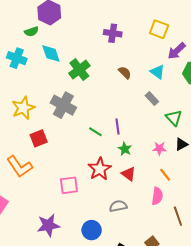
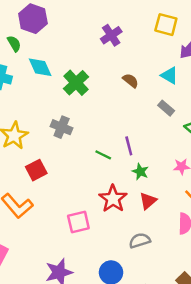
green semicircle: (31, 32) -> (14, 44), turned -96
purple cross: (113, 33) -> (111, 35), turned -36
gray cross: (63, 105) -> (62, 127), size x0.7
red triangle: (129, 174) -> (148, 201), turned 49

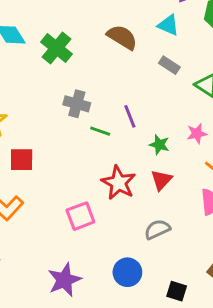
brown semicircle: (131, 81) -> (122, 37), size x1.5
gray cross: (62, 127) -> (77, 104), moved
red square: (36, 170) -> (22, 160), turned 35
green star: (140, 172) -> (159, 145), moved

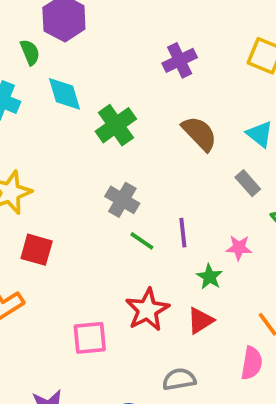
pink star: (197, 134) -> (239, 248), moved

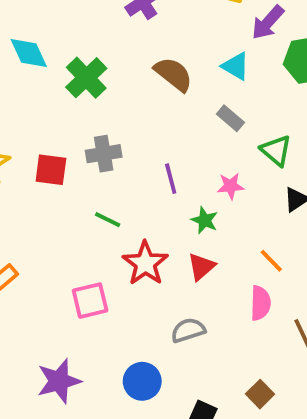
gray cross: (122, 200) -> (104, 154), turned -32
green line: (142, 241) -> (108, 220), moved
red square: (37, 250) -> (51, 170), moved

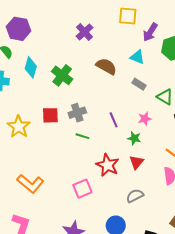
cyan diamond: (29, 53) -> (31, 67), turned 50
red square: (51, 170) -> (50, 115), moved
green line: (108, 220) -> (82, 136), moved

